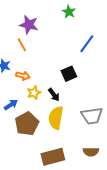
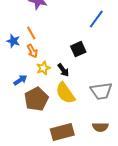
orange line: (22, 45) -> (31, 33), moved
orange arrow: (23, 76) -> (32, 51), turned 48
yellow semicircle: (56, 118) -> (65, 93), turned -45

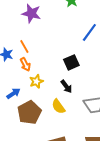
black arrow: (63, 70) -> (66, 86), moved
yellow semicircle: (65, 93) -> (58, 106), size x0.7

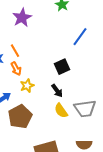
purple star: (31, 13) -> (22, 18), turned 30
yellow semicircle: (58, 106) -> (61, 111), moved

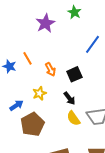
purple star: (22, 18) -> (45, 23), moved
orange arrow: (16, 69) -> (50, 69), moved

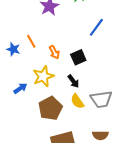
yellow star: (39, 93) -> (43, 76), size x1.5
brown pentagon: (32, 124) -> (50, 108), moved

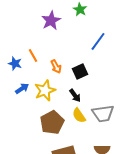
blue arrow: (20, 88) -> (22, 88), moved

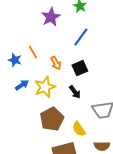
blue line: (98, 41) -> (81, 37), moved
yellow semicircle: (79, 115) -> (79, 129), moved

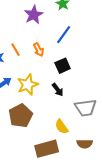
orange arrow: (56, 63) -> (39, 50), moved
brown pentagon: (52, 119) -> (21, 116), moved

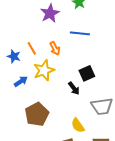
blue line: (64, 35) -> (80, 33), turned 60
black square: (63, 66) -> (87, 73), moved
yellow star: (28, 85) -> (44, 70), moved

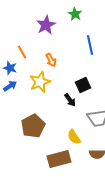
blue line: (80, 33) -> (90, 45), moved, turned 72
orange line: (32, 48) -> (22, 52), moved
blue arrow: (21, 81) -> (10, 86), moved

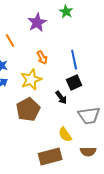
blue line: (90, 45) -> (74, 60), moved
orange line: (22, 52) -> (10, 41), moved
brown pentagon: (33, 126) -> (28, 110), moved

